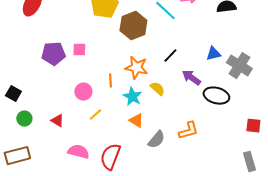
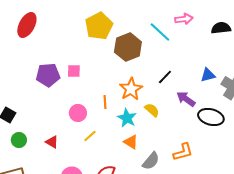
orange star: (136, 68) -> (131, 89), turned 30

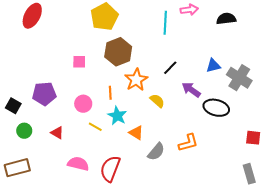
cyan line: (160, 32) -> (165, 23), turned 50
brown hexagon: (128, 47) -> (118, 52), moved
purple pentagon: (48, 75) -> (44, 94), moved
cyan star: (127, 118) -> (117, 116), moved
yellow line: (90, 136) -> (95, 127), turned 72

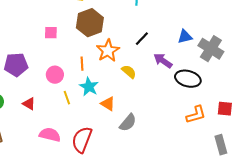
yellow line: (95, 127) -> (67, 98), turned 40
orange L-shape: (188, 143) -> (196, 115), moved

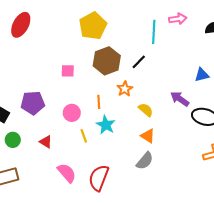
black line: (142, 39) -> (139, 62), moved
orange star: (108, 51) -> (125, 89), size x0.7
orange triangle: (108, 104) -> (148, 136), moved
pink semicircle: (50, 135) -> (67, 173), turned 35

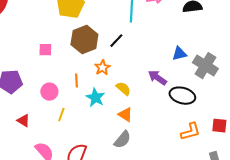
cyan star: (106, 125) -> (95, 98), moved
yellow line: (84, 136) -> (61, 115), turned 40

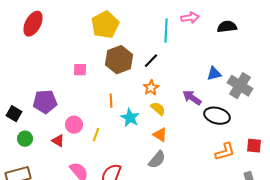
orange star: (102, 68) -> (151, 88), moved
pink circle: (49, 92) -> (74, 125), moved

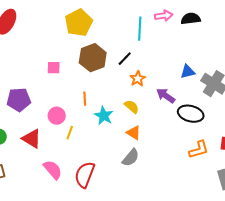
black semicircle: (227, 27) -> (191, 19), moved
orange star: (151, 88) -> (138, 79), moved
pink circle: (74, 125) -> (57, 116), moved
red triangle: (58, 141) -> (32, 139), size x1.5

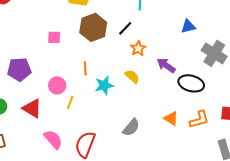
blue triangle: (188, 72) -> (188, 26), moved
cyan star: (104, 116) -> (104, 85), turned 30
orange triangle: (134, 133) -> (171, 118), moved

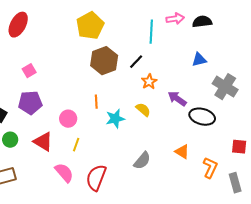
pink square: (54, 37) -> (29, 71), moved, turned -32
yellow line: (70, 102) -> (76, 145), moved
orange L-shape: (199, 119) -> (210, 168), moved, turned -50

